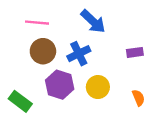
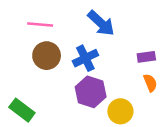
purple hexagon: (60, 85) -> (91, 92), moved
yellow circle: (98, 87) -> (120, 111), moved
orange semicircle: (138, 98) -> (150, 83), moved

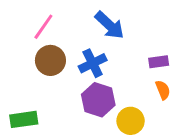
pink line: (40, 24) -> (43, 27), turned -60
green rectangle: (22, 110) -> (24, 119), turned -45

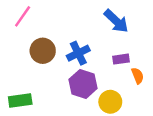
blue arrow: (109, 25) -> (116, 21), moved
pink line: (43, 27) -> (23, 16), moved
purple rectangle: (159, 62) -> (121, 59), moved

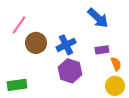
pink line: (23, 16) -> (19, 25), moved
yellow circle: (110, 102) -> (115, 86), moved

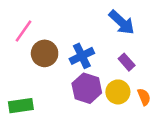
purple rectangle: (102, 50) -> (127, 62), turned 56
orange semicircle: (116, 64) -> (144, 97), moved
yellow circle: (115, 86) -> (118, 92), moved

